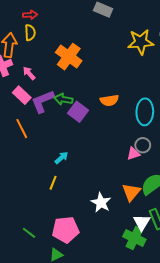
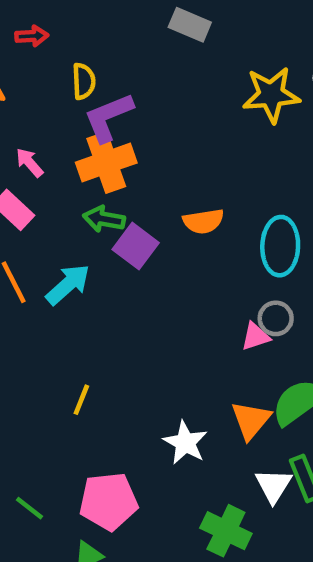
yellow semicircle: (30, 33) -> (84, 81), moved
orange cross: (69, 57) -> (106, 163), moved, turned 35
purple L-shape: (43, 101) -> (109, 117), moved
cyan arrow: (61, 158) -> (68, 285), moved, size x1.5
green cross: (134, 238) -> (226, 531), moved

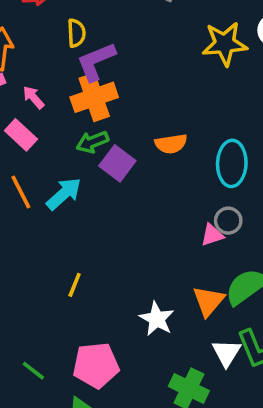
green arrow: (104, 219) -> (92, 142), turned -32

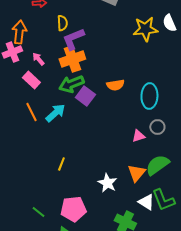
green arrow: (92, 142) -> (71, 84), size x1.4
gray circle: (228, 221) -> (157, 127), moved
white triangle: (226, 353) -> (146, 202), turned -30

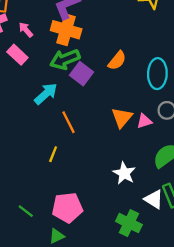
orange cross: (72, 59) -> (66, 30), turned 35
orange semicircle: (115, 85) -> (117, 61), turned -42
orange line: (31, 112) -> (68, 122), moved
orange triangle: (136, 173) -> (122, 117), moved
white star: (107, 183) -> (124, 173), moved

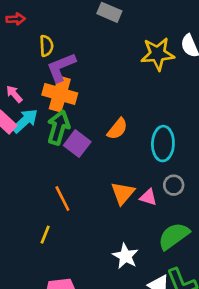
green arrow: (65, 59) -> (58, 128), turned 128
cyan arrow: (46, 94) -> (25, 121), moved
pink triangle: (144, 121) -> (148, 197), turned 35

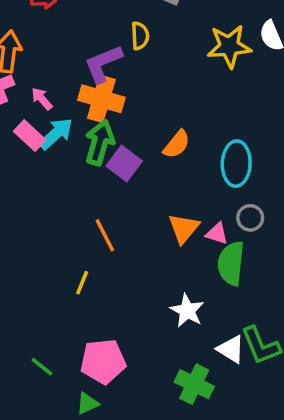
yellow semicircle: (46, 46) -> (140, 36), moved
green semicircle: (174, 236) -> (231, 263), moved, turned -48

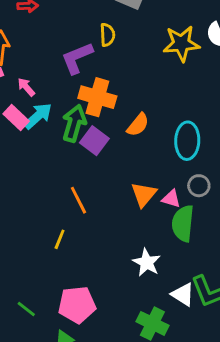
orange cross: (101, 99) -> (97, 97), moved

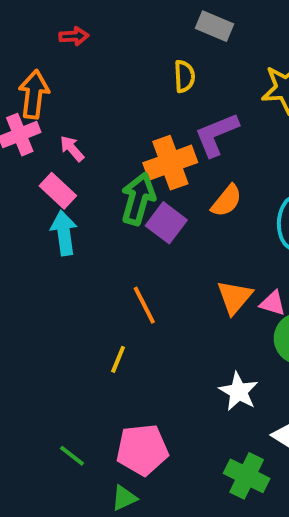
purple L-shape: (77, 58) -> (216, 135), moved
orange cross: (97, 97) -> (170, 163), turned -36
cyan arrow: (38, 116) -> (64, 233), moved, turned -56

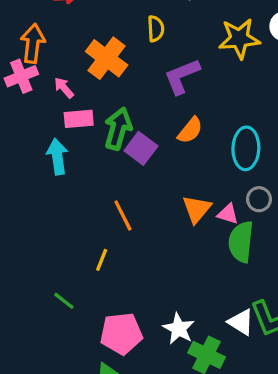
orange cross: (170, 163) -> (107, 58), moved, turned -33
pink rectangle: (58, 191) -> (79, 119), moved, turned -48
white star: (239, 392) -> (179, 329), moved
green line: (72, 456) -> (64, 301), moved

